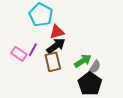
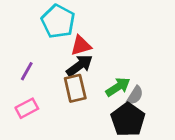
purple line: (33, 50) -> (27, 71), moved
pink rectangle: (19, 54) -> (27, 108), moved, turned -63

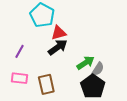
brown rectangle: (75, 88) -> (46, 84), moved
pink rectangle: (27, 108) -> (19, 78), turned 35

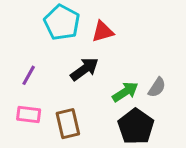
red triangle: (59, 33) -> (103, 32), moved
gray semicircle: (98, 69) -> (157, 87), moved

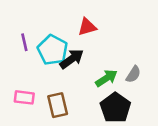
cyan pentagon: (62, 22) -> (53, 50), moved
purple line: (29, 75) -> (24, 42), moved, turned -42

